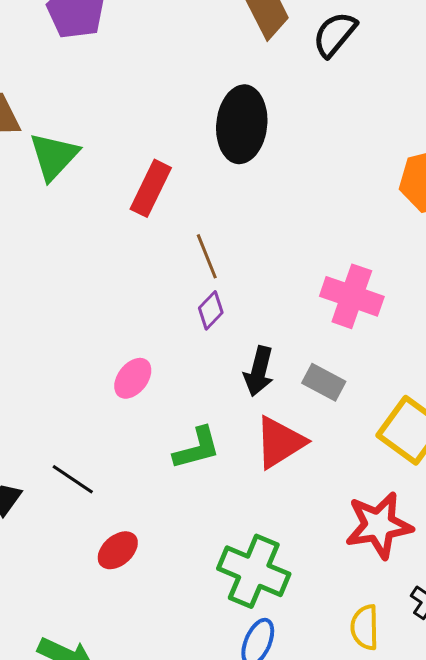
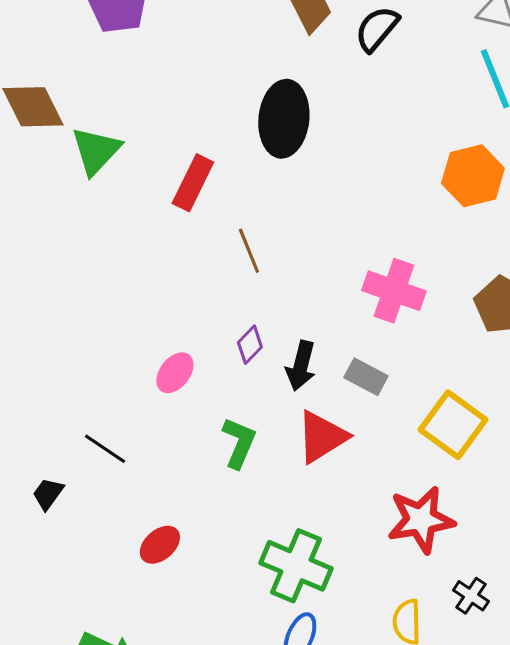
purple diamond: (211, 310) -> (250, 345), moved
green L-shape: (197, 448) -> (239, 443), turned -52
black line: (73, 479) -> (105, 449), moved

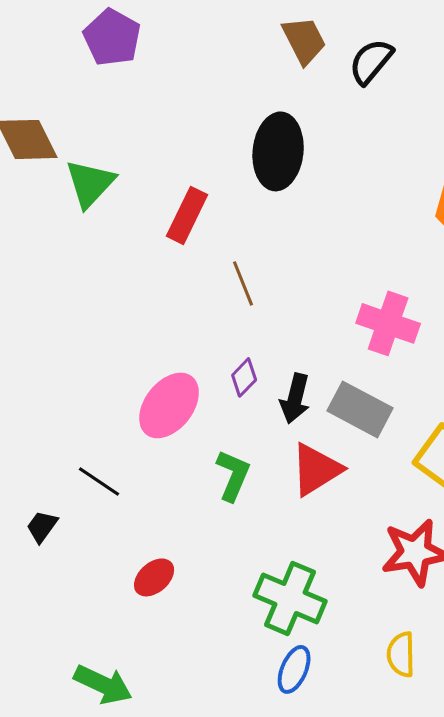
pink ellipse: (175, 373) -> (169, 405), size x1.6
gray rectangle: (366, 377) -> (360, 409), size x1.5

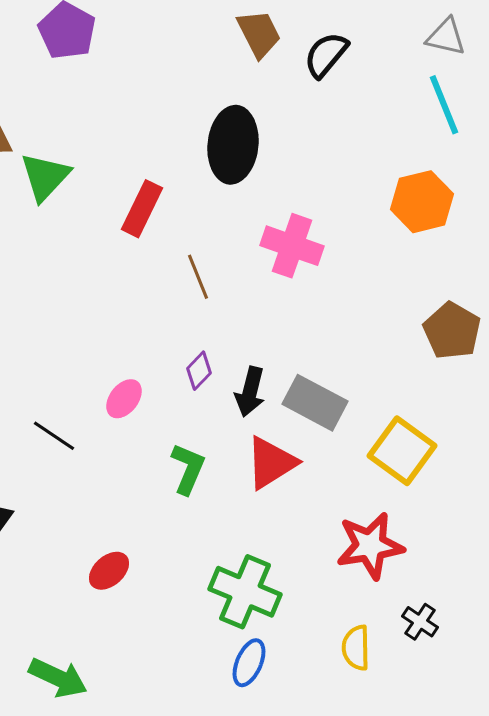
pink cross: (388, 323) -> (292, 246), moved
pink ellipse: (169, 405) -> (124, 399), size x0.6
black line: (99, 481) -> (54, 436), moved

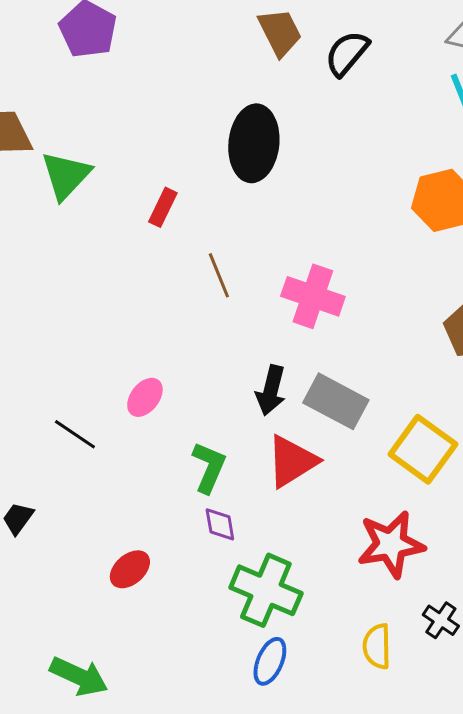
red rectangle: (142, 209) -> (163, 207), size x0.7
pink cross: (292, 246) -> (313, 296), moved
purple diamond: (199, 371) -> (220, 524), moved, turned -54

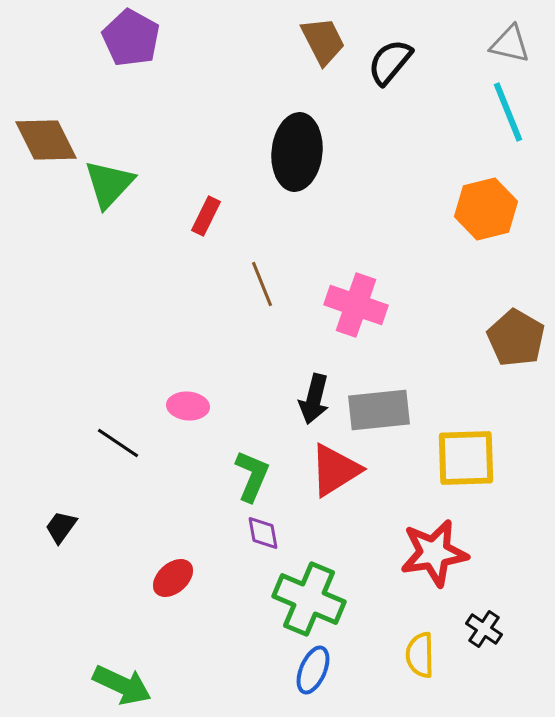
pink ellipse: (145, 397) -> (188, 406), turned 57
gray rectangle: (336, 401) -> (379, 410), turned -34
yellow square: (423, 449) -> (466, 458), turned -38

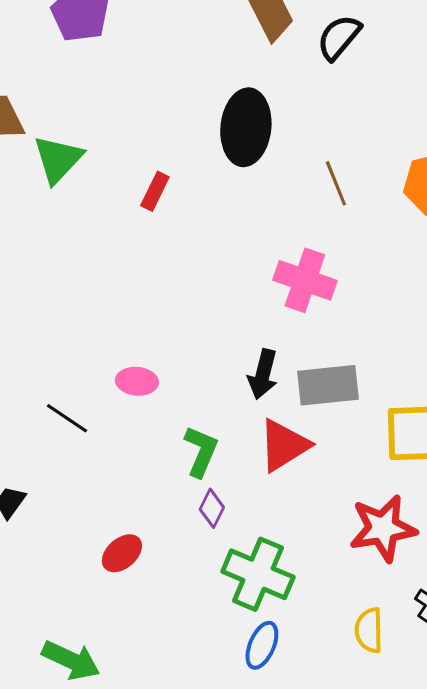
brown line: (262, 284) -> (336, 183), moved
purple diamond: (263, 533) -> (212, 508), turned 36

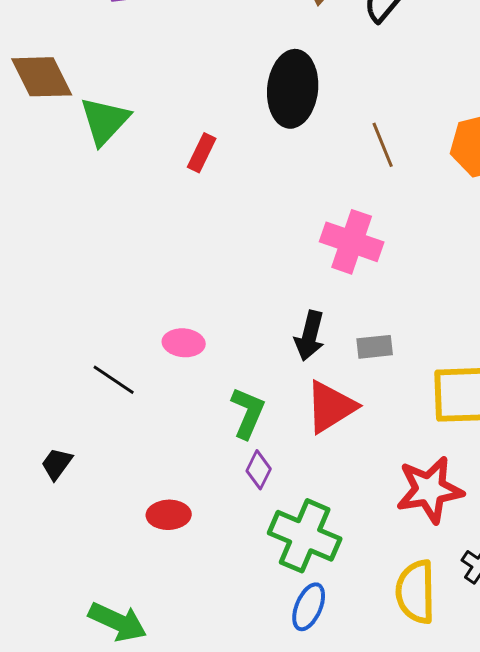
gray rectangle: (328, 385) -> (375, 347), size x0.6
red ellipse: (122, 553) -> (169, 515), turned 39
yellow semicircle: (369, 630) -> (416, 592), size x1.4

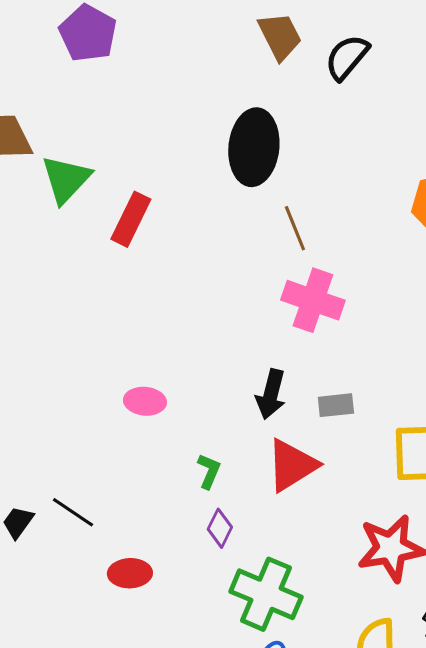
brown line: (383, 145) -> (295, 228), moved
red rectangle: (202, 153) -> (131, 219), moved, size x1.4
black line: (114, 380) -> (73, 512), moved
green L-shape: (248, 413) -> (209, 471), size x0.7

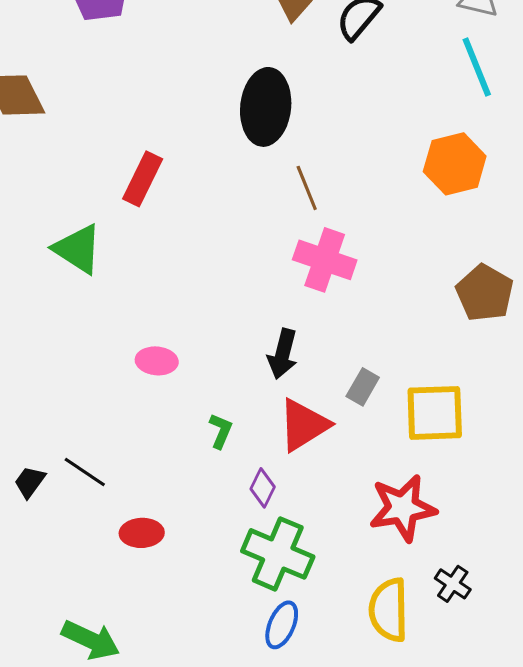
green triangle: (66, 179) -> (78, 249), moved, turned -40
gray rectangle: (336, 405) -> (363, 387), moved, turned -54
purple diamond: (220, 528) -> (263, 488), moved

